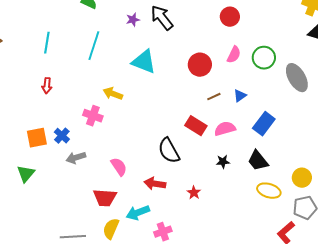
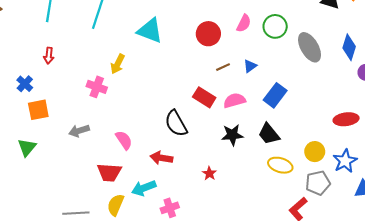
yellow arrow: (113, 94) -> (118, 64), turned -84
blue cross: (62, 136) -> (25, 84), moved
black star: (223, 162) -> (232, 135), size x1.5
red star: (194, 193) -> (209, 173), moved

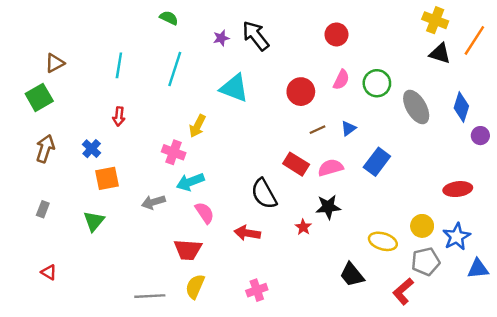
black trapezoid: (269, 134) -> (352, 275), moved
red star: (209, 173) -> (303, 227), moved
cyan arrow: (144, 188) -> (190, 182), moved

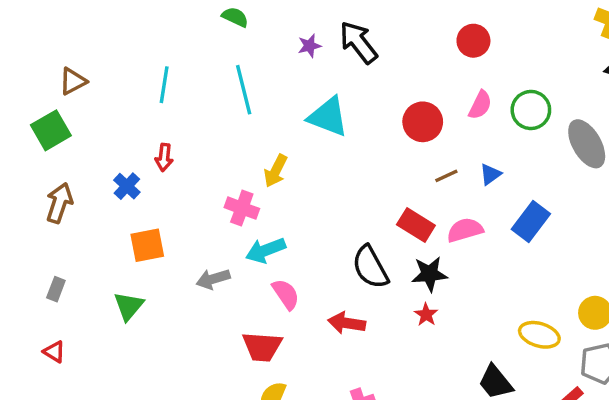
cyan line: (175, 69) -> (244, 90), turned -32
blue cross: (92, 149) -> (127, 186), moved
black star: (328, 207) -> (429, 274), moved
red triangle: (49, 272) -> (54, 352), moved

